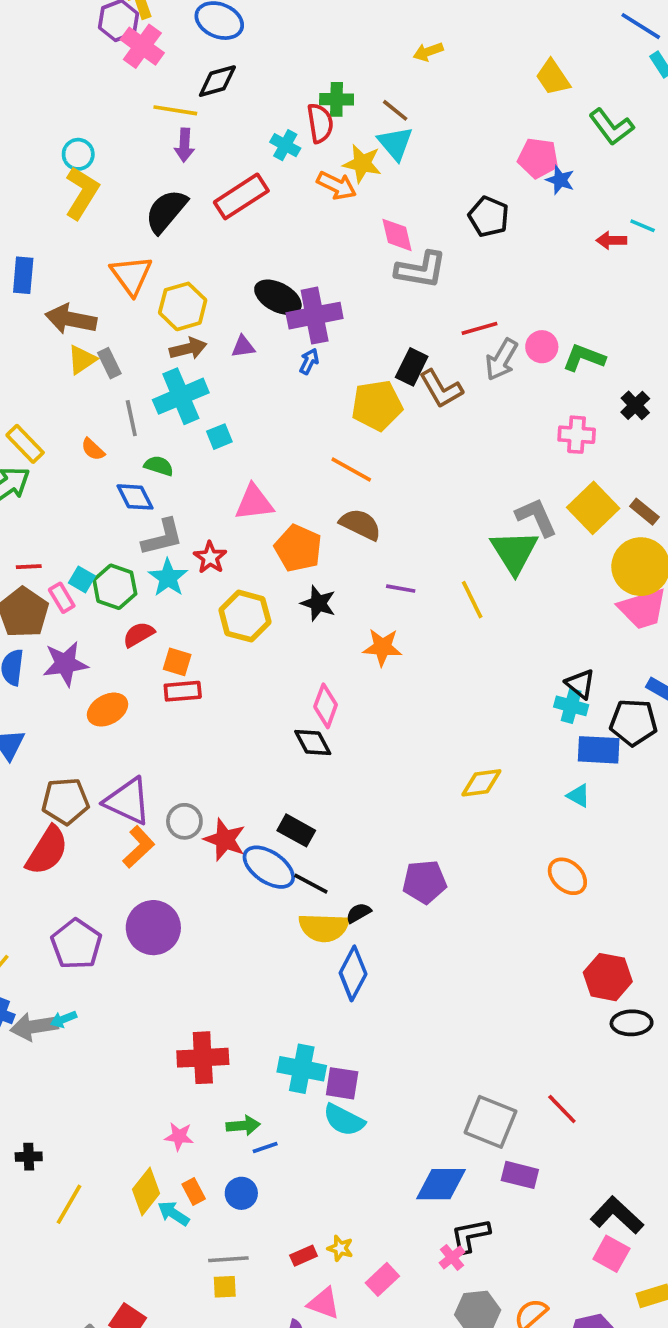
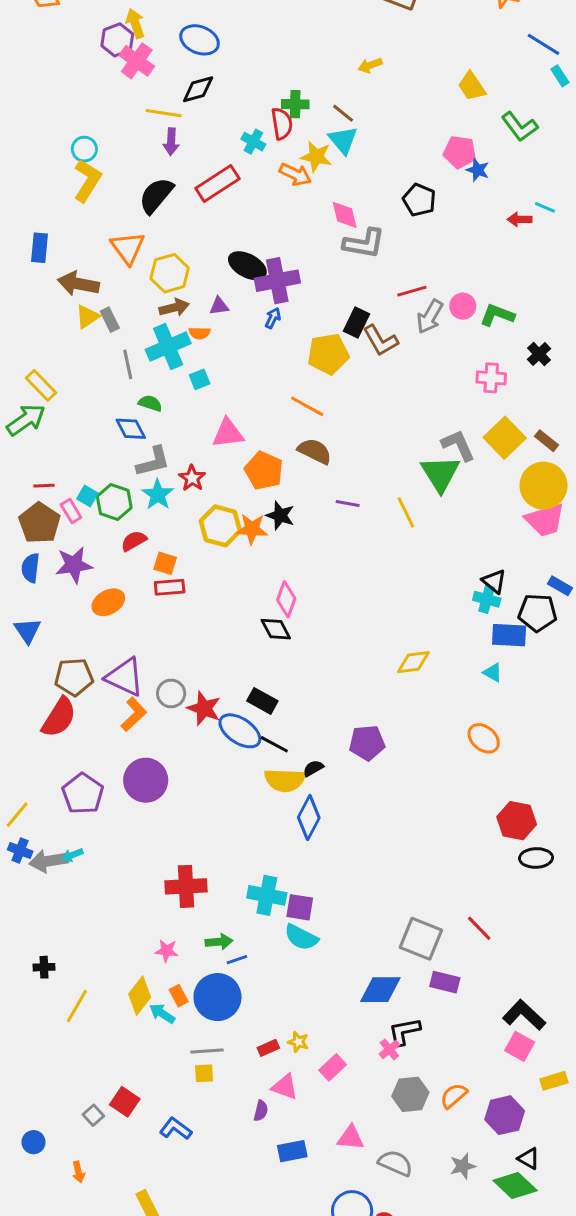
orange semicircle: (93, 449) -> (200, 333), moved, turned -42
orange star: (382, 647) -> (252, 529), moved
blue circle: (241, 1193) -> (217, 997), size x1.8

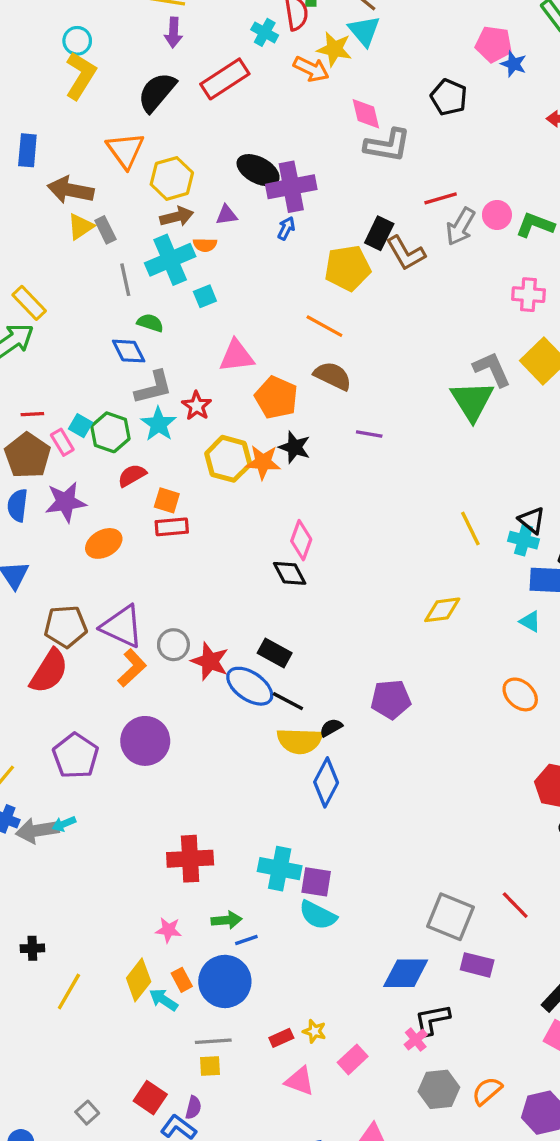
yellow line: (406, 512) -> (470, 529), moved
red square: (125, 1102) -> (150, 1098), moved
purple semicircle: (261, 1111) -> (193, 1108), moved

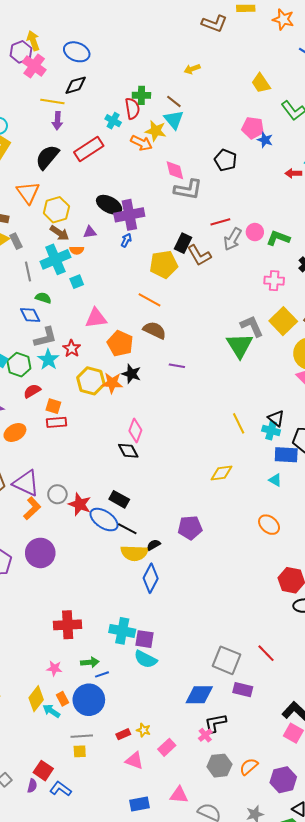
brown arrow: (177, 217) -> (59, 233), turned 48
purple semicircle: (193, 1108) -> (32, 786), moved

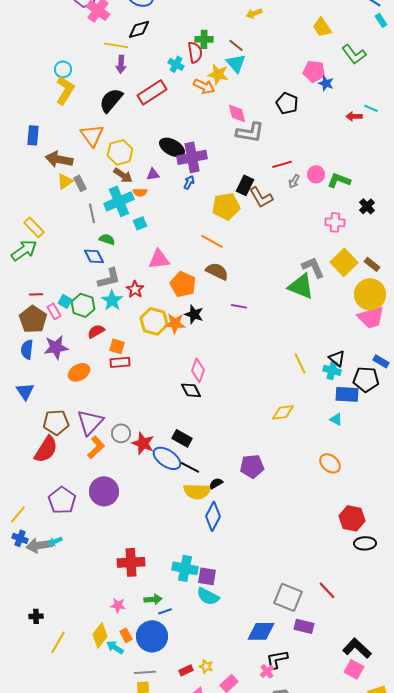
gray arrow: (233, 239) -> (294, 181), size x0.6
green triangle: (240, 345) -> (301, 286), turned -36
purple triangle: (26, 483) -> (90, 422), turned 48

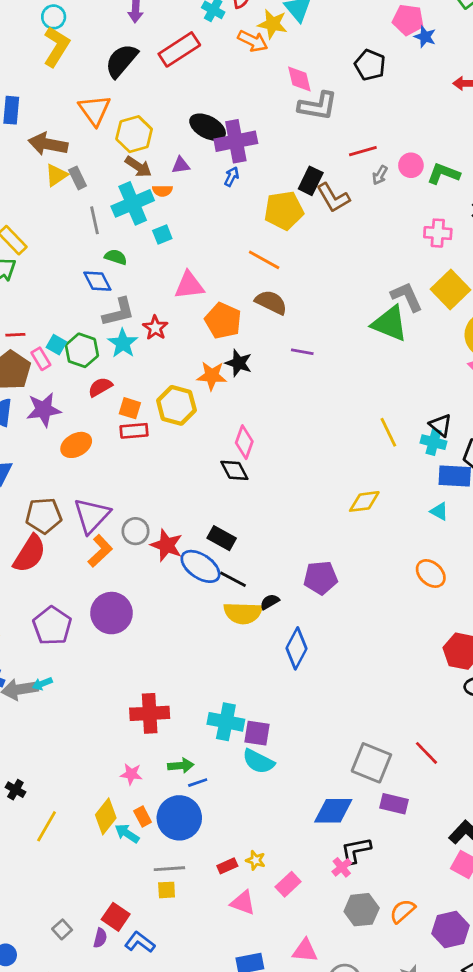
yellow hexagon: (154, 321) -> (176, 405), moved
blue diamond: (213, 516) -> (297, 648), moved
black cross: (36, 616) -> (15, 790), turned 32

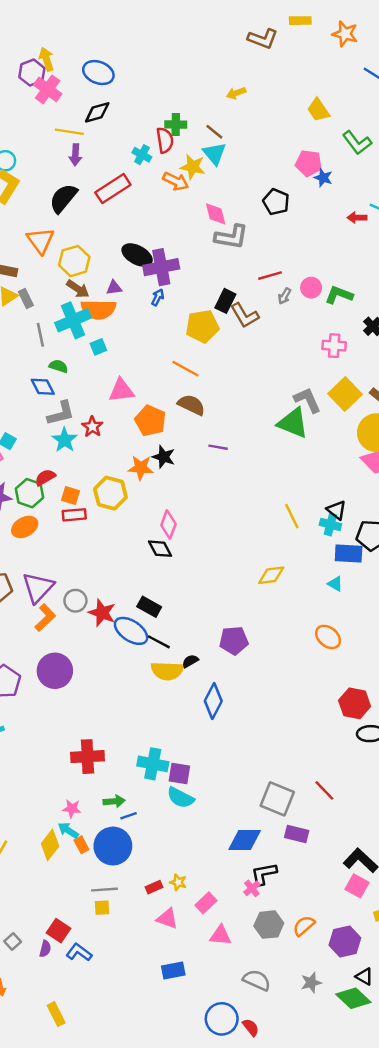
orange semicircle: (162, 191) -> (98, 309), size x2.0
green hexagon: (82, 350) -> (29, 493), moved
cyan arrow: (127, 833) -> (68, 830), moved
pink triangle: (305, 951) -> (220, 935), moved

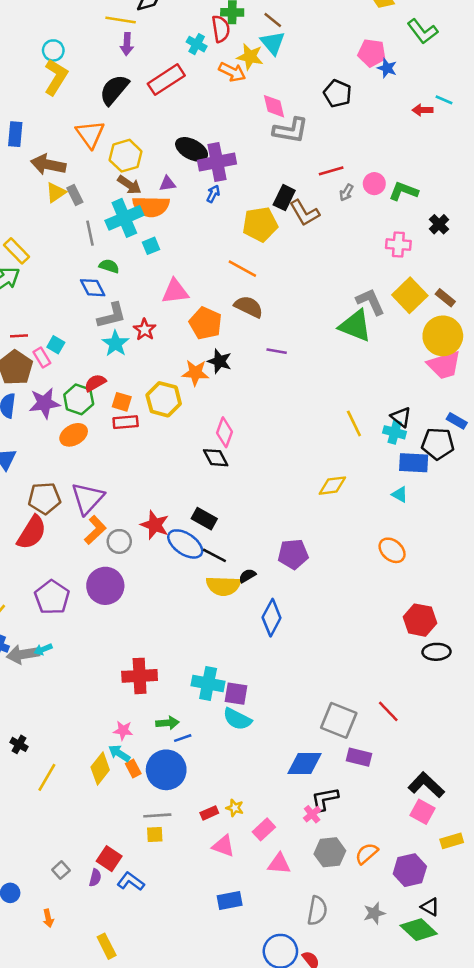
gray circle: (75, 601) -> (119, 541), moved
gray semicircle: (257, 980) -> (317, 911), turned 76

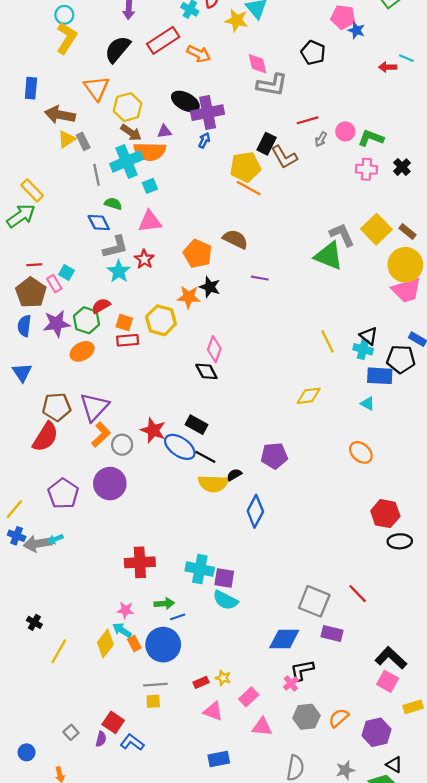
orange arrow: (232, 72) -> (199, 54), moved
pink cross: (398, 245) -> (366, 169), moved
orange line: (242, 269) -> (249, 188), moved
pink triangle: (175, 291) -> (150, 221), moved

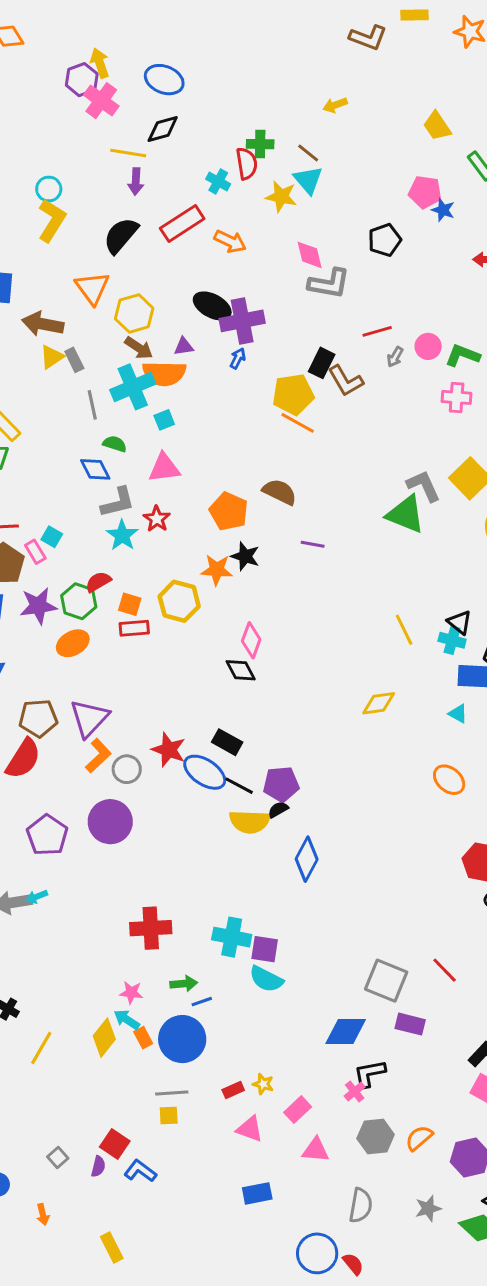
black pentagon: (313, 53) -> (385, 240), turned 30
purple pentagon: (274, 456) -> (281, 784), moved

